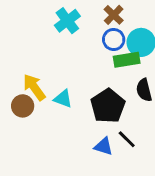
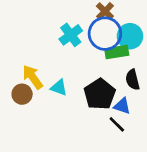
cyan cross: (67, 21) -> (71, 35), moved
blue circle: (114, 40) -> (105, 34), size x1.6
blue triangle: (104, 146) -> (122, 106), moved

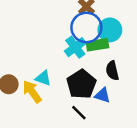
cyan cross: (71, 35) -> (75, 47), moved
yellow arrow: (33, 77) -> (32, 92), moved
black line: (117, 124) -> (79, 113), moved

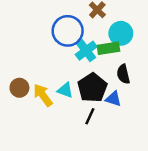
blue circle: (86, 27) -> (68, 31), moved
cyan triangle: (43, 78) -> (65, 90), moved
black line: (79, 113) -> (90, 116), turned 70

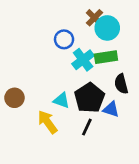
blue circle: (68, 31) -> (64, 39), size x0.6
cyan circle: (121, 33) -> (107, 28), moved
yellow arrow: (43, 95) -> (48, 122), moved

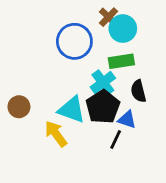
blue circle: (64, 39) -> (74, 41), size x1.6
cyan cross: (83, 60) -> (103, 83), moved
cyan triangle: (61, 100) -> (72, 110), size x1.5
black line: (87, 127) -> (116, 139), moved

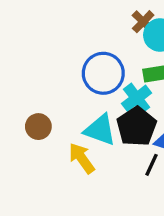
blue circle: (74, 41) -> (103, 73), moved

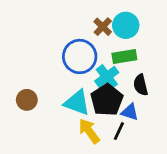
brown cross: (143, 22) -> (103, 27), moved
yellow arrow: (82, 158) -> (89, 131), moved

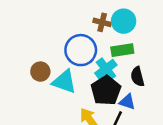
brown cross: (103, 27) -> (102, 22), turned -30
brown circle: (27, 100) -> (40, 72), moved
cyan triangle: (77, 103) -> (64, 82), moved

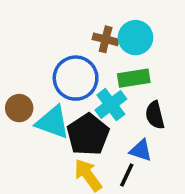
black pentagon: (106, 90) -> (88, 134), moved

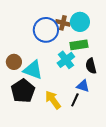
blue circle: (76, 78) -> (46, 30), moved
black pentagon: (88, 134) -> (23, 91), moved

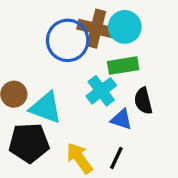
brown cross: (63, 23) -> (96, 29), size x1.5
blue triangle: (83, 86) -> (121, 119), moved
black pentagon: (23, 91) -> (29, 143), turned 30

